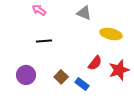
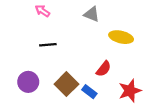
red star: (119, 70) -> (130, 91), moved
brown square: (61, 77) -> (66, 84), size x1.5

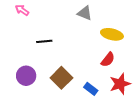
pink arrow: (42, 11) -> (22, 10), moved
red semicircle: (104, 69) -> (108, 60), moved
blue rectangle: (89, 92) -> (91, 89), moved

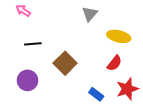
gray triangle: (85, 13) -> (90, 14), turned 49
black line: (44, 41) -> (33, 44), moved
brown square: (61, 78) -> (65, 63), moved

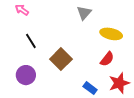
black line: (33, 44) -> (31, 41), turned 63

